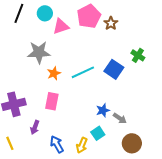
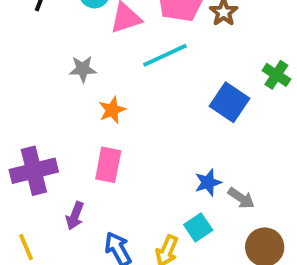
gray star: (39, 52) -> (83, 69), size x0.6
cyan line: (83, 72) -> (165, 55), moved

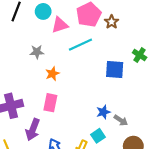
blue square: (229, 102) -> (115, 70), turned -30
purple arrow: (75, 216) -> (33, 130), size x1.5

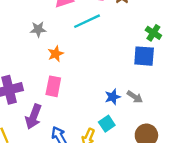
blue square: (115, 70) -> (144, 56), moved
gray arrow: (121, 120) -> (135, 97), moved

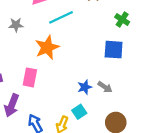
green cross: (153, 33) -> (122, 20), moved
orange star: (56, 54) -> (47, 47), moved, size x1.6

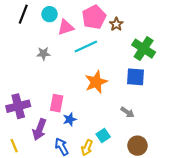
green cross: (122, 20) -> (144, 49), size x1.6
orange star: (47, 47) -> (96, 82), moved
blue star: (85, 87) -> (70, 119), moved

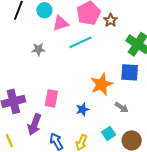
orange star: (96, 82) -> (102, 84), moved
blue star: (70, 119) -> (82, 109), moved
cyan square: (103, 136) -> (109, 133), moved

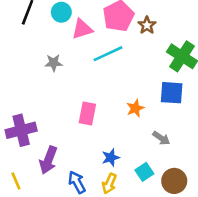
orange star: (102, 84) -> (135, 108), size x0.6
pink rectangle: (51, 98) -> (87, 113), moved
blue star: (82, 109) -> (111, 158), moved

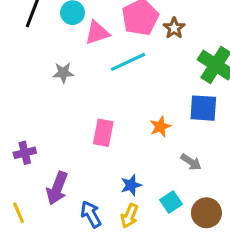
purple cross: (21, 130) -> (25, 153), size x0.6

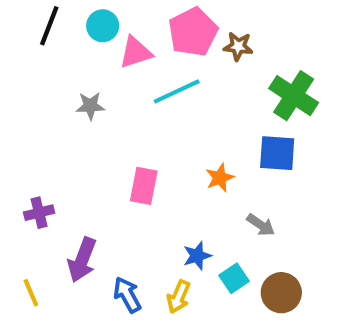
brown star: (174, 28) -> (238, 46), turned -30
blue star: (131, 185) -> (197, 256), moved

